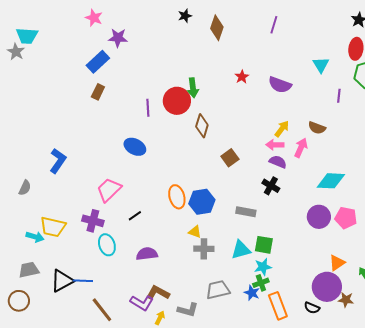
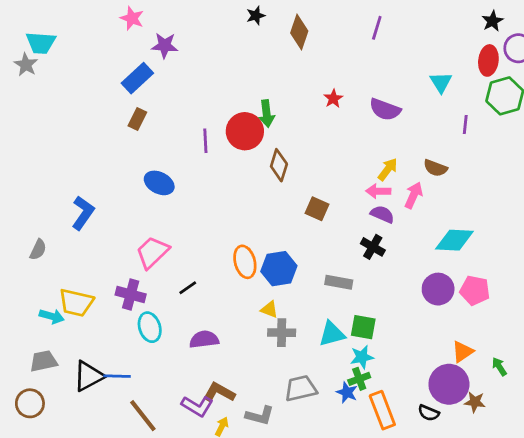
blue ellipse: (135, 147) -> (159, 183), moved
brown square: (230, 158) -> (317, 209), turned -30

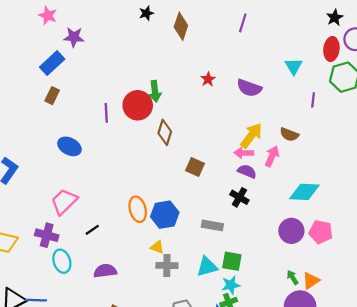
yellow arrow: (388, 169) -> (251, 136), size x1.4
green arrow: (499, 367) -> (292, 277), moved

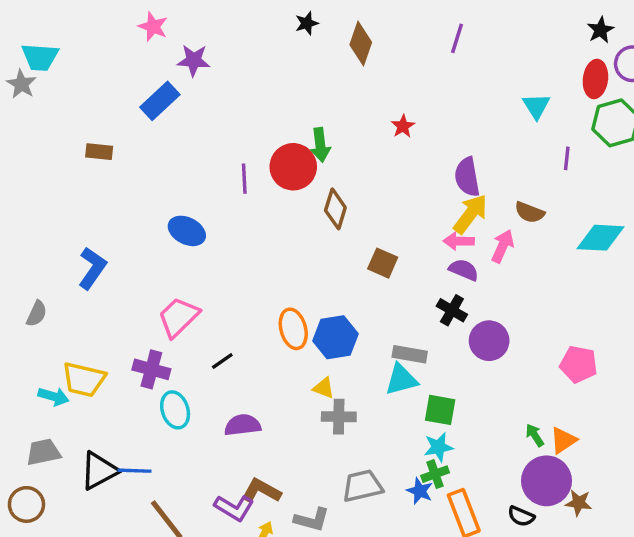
purple semicircle: (249, 88) -> (467, 177), moved, turned 60
brown rectangle: (52, 96) -> (99, 152), moved, turned 70
cyan diamond: (304, 192) -> (601, 238), moved
purple circle: (291, 231) -> (489, 341), moved
cyan triangle: (207, 267) -> (401, 380), moved

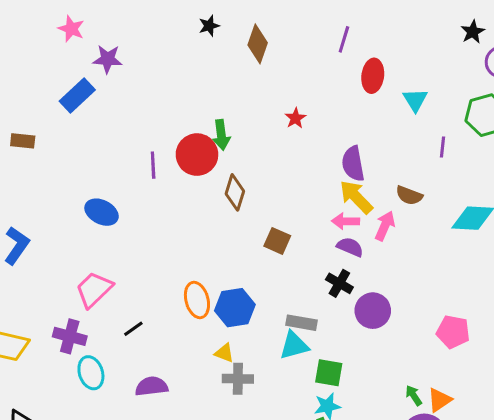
red ellipse: (595, 79) -> (373, 76), moved
yellow arrow: (471, 214) -> (356, 197), turned -81

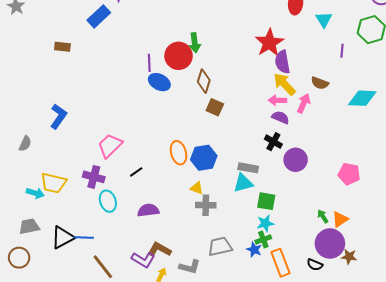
red star: (295, 118) -> (269, 43), moved, size x2.0
blue ellipse: (102, 212) -> (159, 82), moved
brown square: (277, 241) -> (215, 107), moved

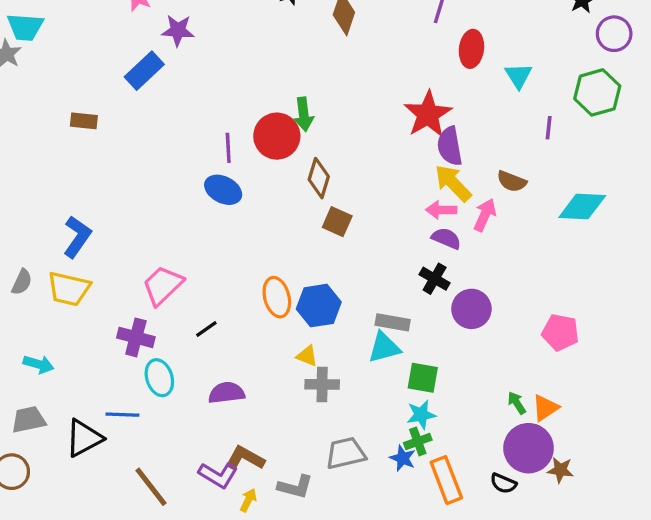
blue ellipse: (159, 82) -> (223, 190), moved
yellow trapezoid: (53, 183) -> (69, 289), moved
blue line: (84, 237) -> (122, 415), moved

